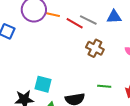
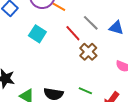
red line: (75, 23) -> (73, 33), moved
cyan square: (43, 84) -> (37, 34), moved

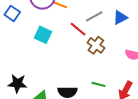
gray line: (91, 23) -> (94, 16), turned -66
blue triangle: (116, 28) -> (120, 18), turned -35

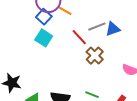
blue square: (12, 13) -> (44, 17), moved
blue triangle: (120, 18) -> (113, 29), moved

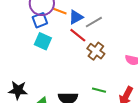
blue square: (44, 17) -> (40, 20), turned 35
blue triangle: (113, 29) -> (76, 17), moved

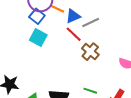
blue square: (40, 20) -> (37, 16), turned -35

